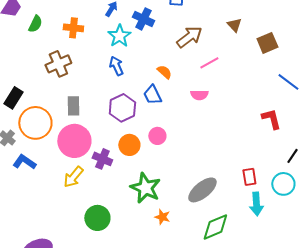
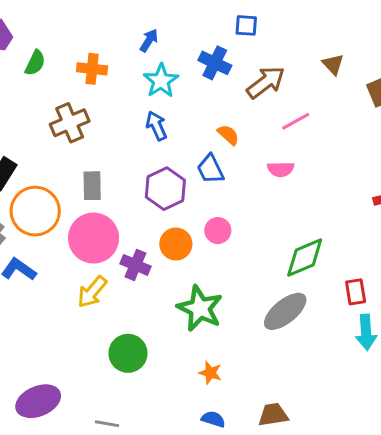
blue cross: (143, 19) -> (215, 63), moved
orange star: (162, 217) -> (210, 373), moved
green diamond: (215, 227) -> (305, 257), moved

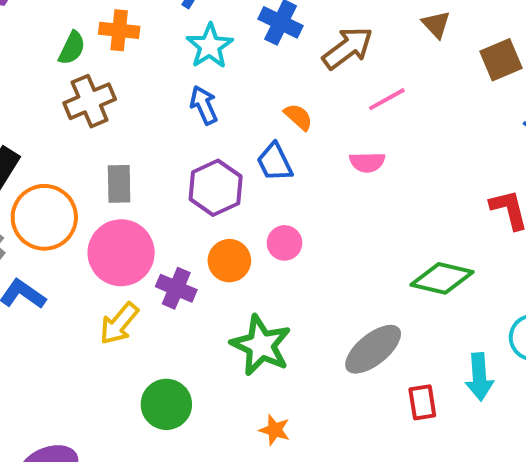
green semicircle: (35, 63) -> (72, 48), moved
green diamond: (305, 257) -> (442, 278), moved, turned 36
red rectangle: (356, 292) -> (422, 402), moved

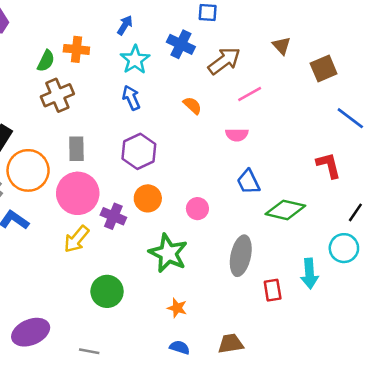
blue trapezoid: (275, 162) -> (248, 182), moved
pink circle: (284, 243) -> (197, 209), moved
gray ellipse: (373, 349) -> (241, 256), turned -39

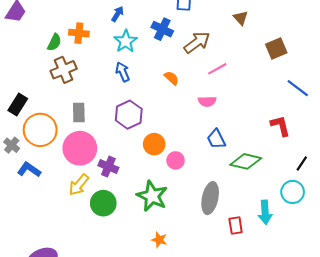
brown triangle: (282, 46) -> (241, 18), moved
orange circle: (148, 198) -> (154, 144), moved
green circle: (107, 291) -> (103, 203), moved

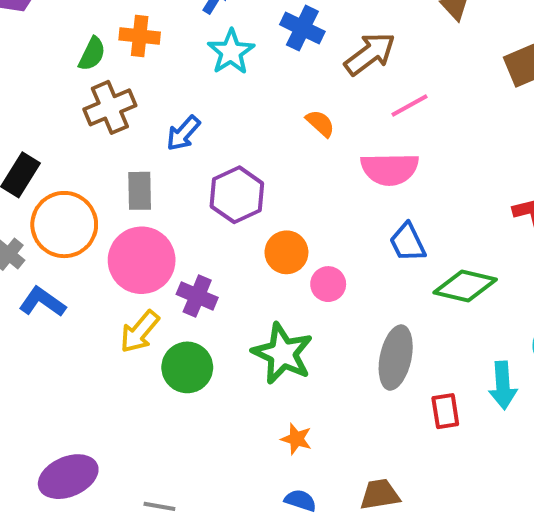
blue arrow: (123, 72) -> (183, 133), moved, turned -114
pink semicircle: (207, 101) -> (390, 169), size x1.6

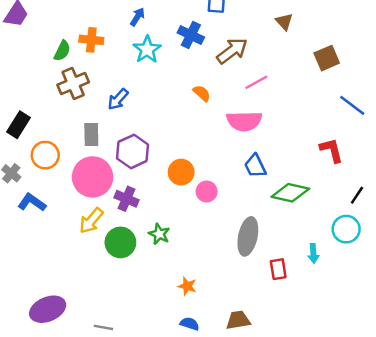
purple hexagon: (237, 195) -> (133, 151), moved
orange circle: (64, 225) -> (45, 155), size x0.7
green star: (283, 354) -> (159, 234), moved, size x0.6
cyan arrow: (503, 385) -> (313, 253), size x0.7

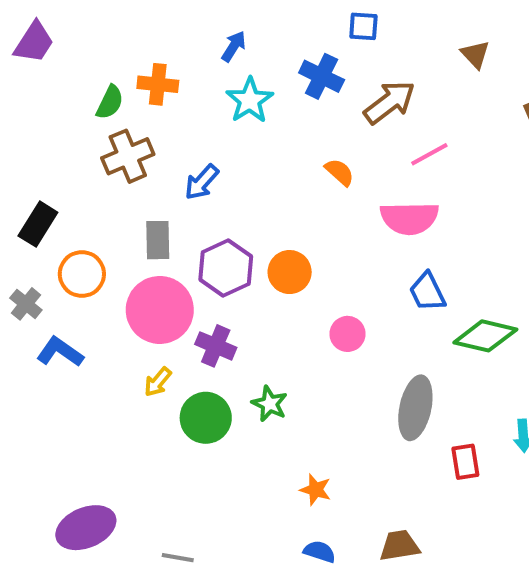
orange circle: (181, 172) -> (290, 272), moved
yellow arrow: (91, 221) -> (158, 382), size x0.7

